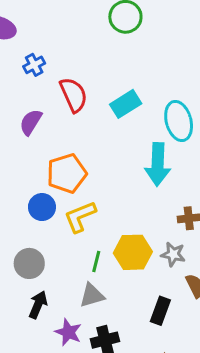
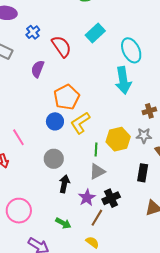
cyan rectangle: (126, 104) -> (95, 33), moved
purple star: (68, 332) -> (87, 198), turned 30

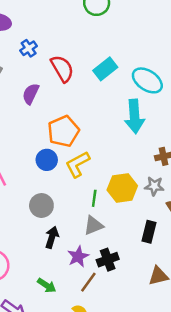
cyan rectangle: (95, 33) -> (105, 69), moved
cyan ellipse: (131, 50) -> (147, 80), turned -35

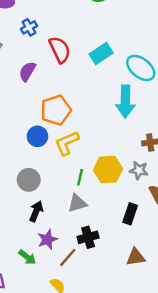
purple star: (78, 256) -> (47, 239), moved

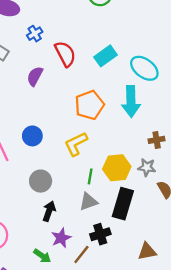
orange pentagon: (56, 110) -> (89, 105), moved
blue circle: (37, 136) -> (32, 136), moved
black rectangle: (130, 214) -> (123, 204), moved, size x1.5

